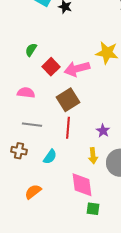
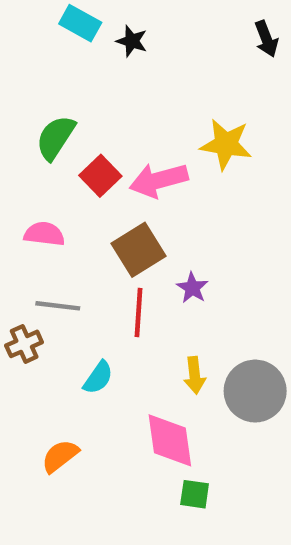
green semicircle: (31, 50) -> (56, 138), size x1.5
purple star: (103, 131) -> (192, 288), moved
brown cross: (19, 151) -> (24, 344), moved, turned -35

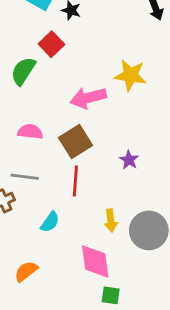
red square: (100, 176) -> (51, 44), moved
pink semicircle: (44, 234) -> (30, 132), moved
purple star: (192, 288) -> (129, 160), moved

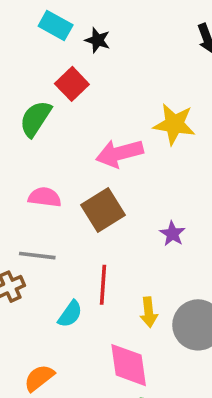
red line: (75, 181) -> (103, 285), moved

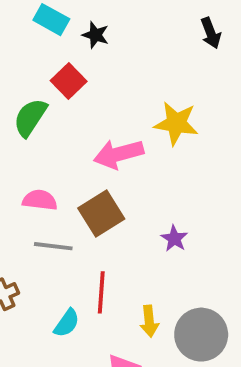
gray line: (37, 256) -> (53, 246), moved

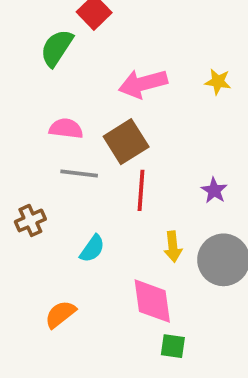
yellow star: (176, 123) -> (218, 82), moved, size x0.6
purple star: (174, 239) -> (214, 190), moved
red line: (101, 292) -> (141, 190), moved

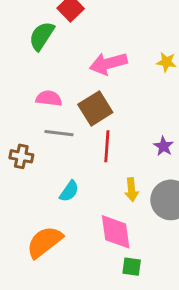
brown cross: (30, 220) -> (21, 156), moved, turned 35
orange semicircle: (60, 314) -> (44, 242), size x1.5

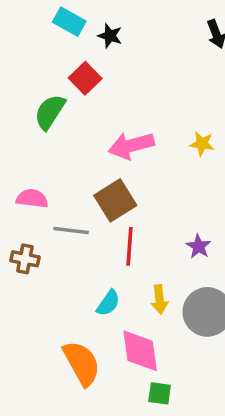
pink semicircle: (49, 98) -> (32, 199), moved
cyan semicircle: (69, 191) -> (108, 303), moved
orange semicircle: (44, 242) -> (82, 363), moved, turned 99

